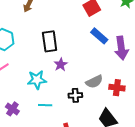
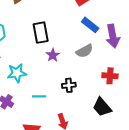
cyan star: (37, 80) -> (17, 73), moved
gray semicircle: (94, 82) -> (84, 51), moved

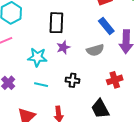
cyan star: (17, 73) -> (37, 57), moved
red cross: (110, 76) -> (115, 80), turned -35

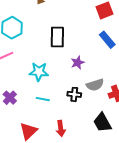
purple star: (63, 47) -> (78, 63), moved
gray semicircle: (95, 50) -> (95, 85), moved

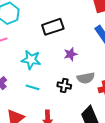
black rectangle: (57, 37) -> (53, 27), turned 65

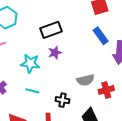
purple star: (71, 54) -> (55, 53), moved
black cross: (64, 86) -> (62, 100), moved

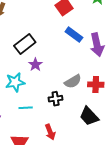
red cross: (106, 90) -> (96, 85), turned 35
black cross: (62, 100) -> (56, 99), moved

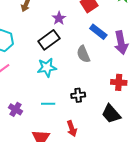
purple star: (35, 65) -> (59, 18), moved
gray semicircle: (73, 81) -> (83, 54), moved, turned 96
cyan star: (15, 82) -> (47, 67), moved

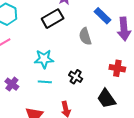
cyan star: (47, 67) -> (44, 59), moved
black cross: (78, 95) -> (76, 77), turned 32

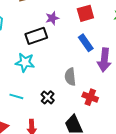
gray semicircle: (85, 36) -> (70, 77), moved
cyan star: (44, 59) -> (25, 62), moved

